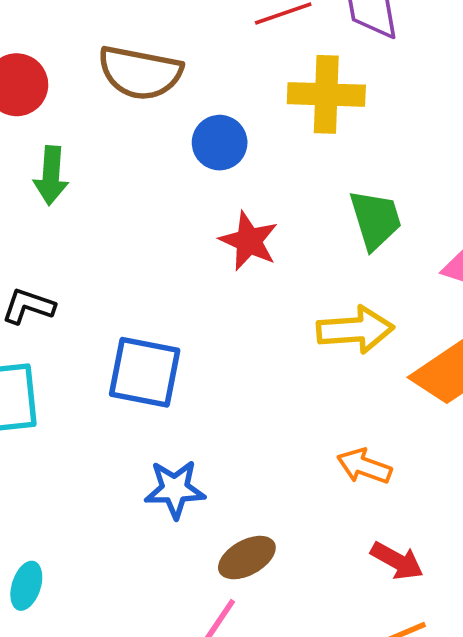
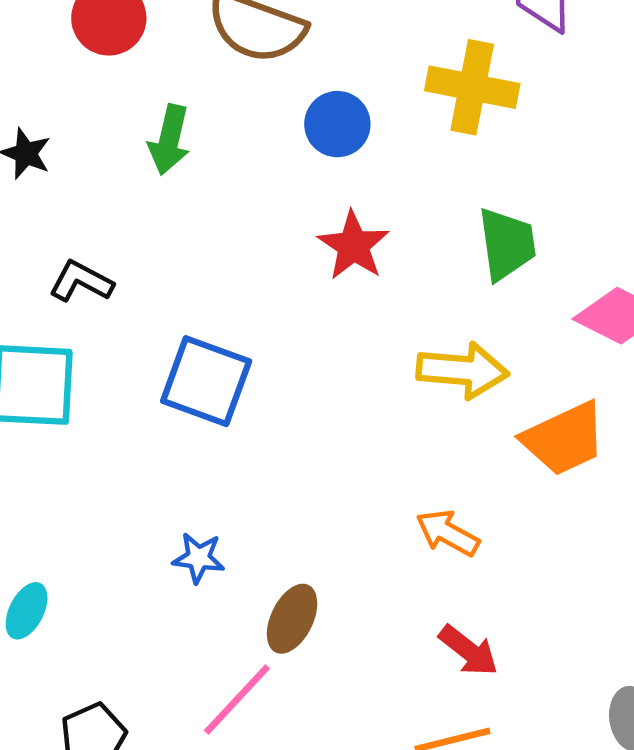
green arrow: (51, 175) -> (169, 140), moved
blue star: (175, 489) -> (199, 558), moved, size x0.7
brown ellipse: (247, 558) -> (292, 619), turned -44

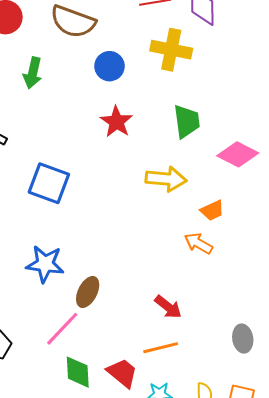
orange trapezoid: (564, 439) -> (212, 210), size x0.6
orange arrow: (448, 533) -> (198, 243), moved
blue star: (199, 558) -> (45, 264), size x1.6

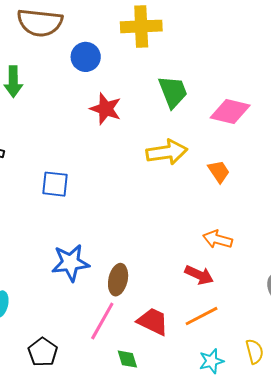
blue square: (49, 183) -> (55, 184), size x0.7
orange trapezoid: (212, 210) -> (219, 172), turned -85
orange arrow: (198, 243) -> (218, 239), moved
green diamond: (78, 372) -> (127, 359), size x0.7
red trapezoid: (122, 373) -> (153, 321), moved

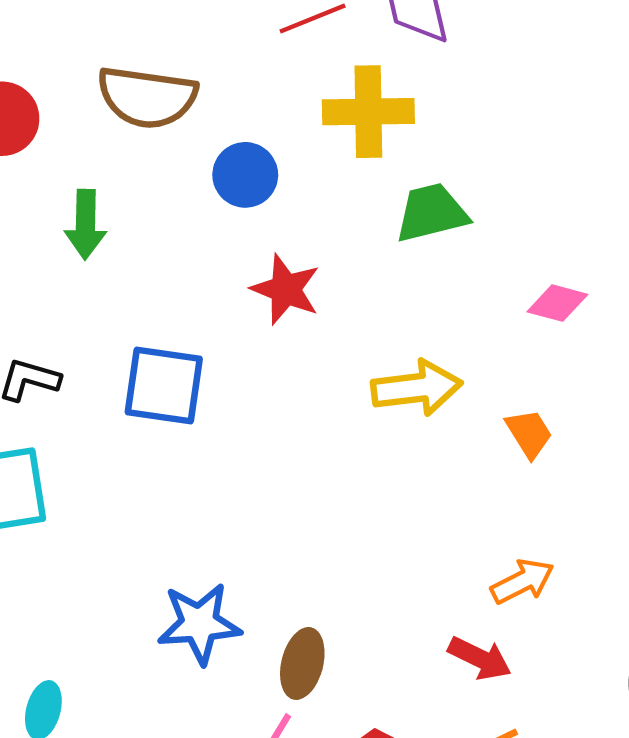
green trapezoid: (173, 92) -> (432, 213), moved, turned -84
pink diamond: (230, 112) -> (557, 303), size x0.7
blue square: (55, 184) -> (164, 386), moved, size x1.4
orange arrow: (218, 239) -> (522, 581), turned 136

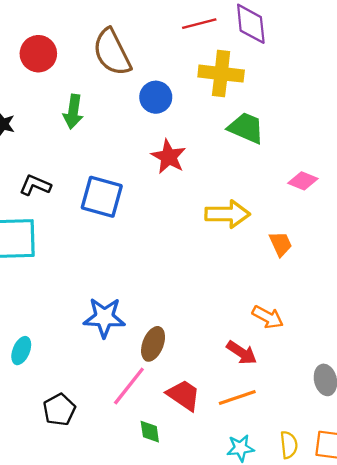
brown semicircle: (147, 97) -> (112, 52), turned 48
green trapezoid: (432, 213) -> (246, 128), turned 30
orange arrow: (522, 581) -> (268, 317), turned 48

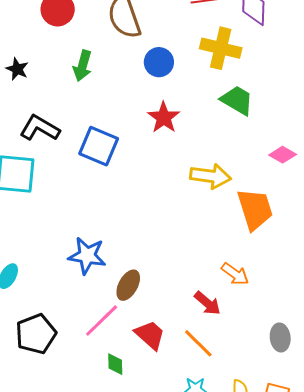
black L-shape: (35, 185) -> (40, 128), size x1.4
orange trapezoid: (281, 244) -> (255, 209), size x1.8
orange line: (237, 398) -> (198, 343), turned 56
black pentagon: (59, 410) -> (36, 334), size x1.4

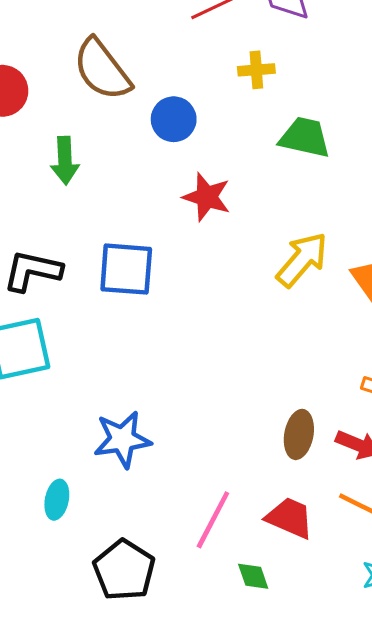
yellow cross: (221, 48) -> (256, 70), size x0.6
yellow arrow: (210, 176) -> (302, 260), turned -39
blue star: (87, 256) -> (122, 439), moved
brown ellipse: (128, 285) -> (299, 434), moved

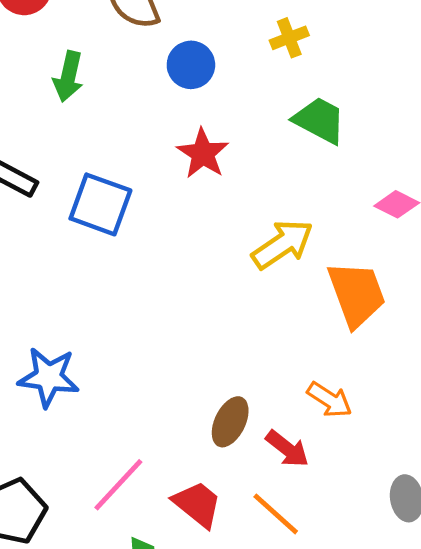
yellow cross: (256, 70) -> (289, 38), turned -32

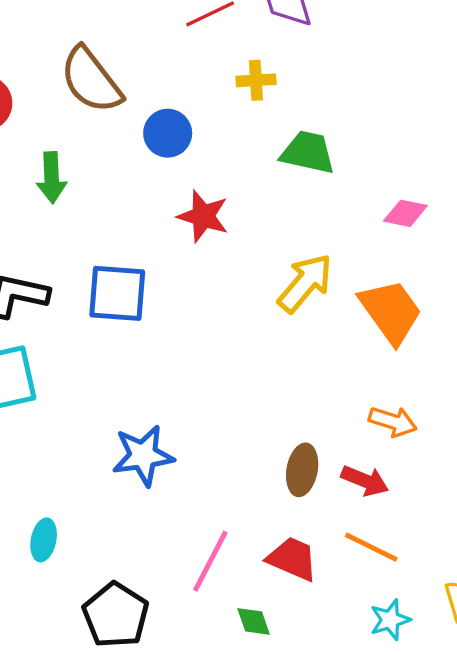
yellow cross: (289, 38) -> (256, 80), turned 33
blue star: (49, 377) -> (143, 456), moved

